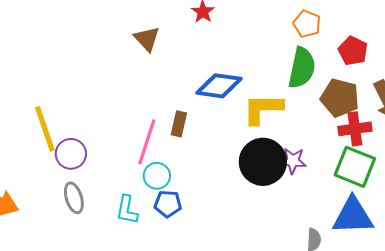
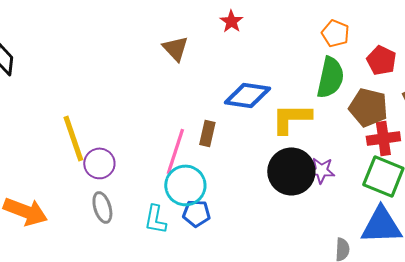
cyan circle: (157, 176) -> (185, 185), size x1.5

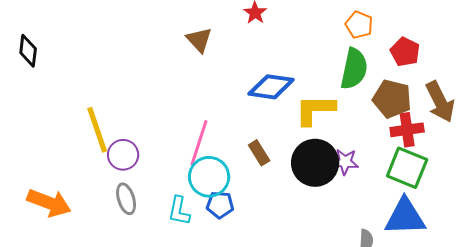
brown rectangle: (207, 133) -> (259, 153), moved, turned -45

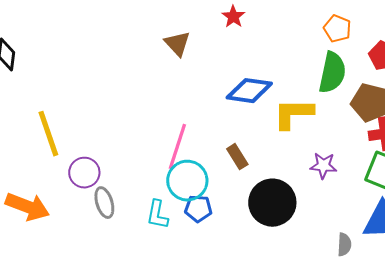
yellow line: (97, 130) -> (48, 134), moved
purple circle: (123, 155) -> (84, 173), moved
black circle: (315, 163) -> (272, 203), moved

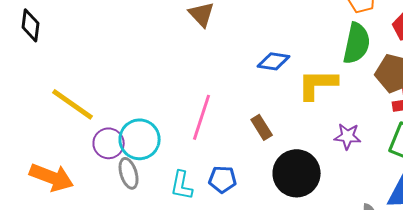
blue diamond: (249, 91) -> (274, 61), size x0.7
yellow line: (48, 134) -> (73, 104), turned -36
cyan circle: (187, 181) -> (140, 139), moved

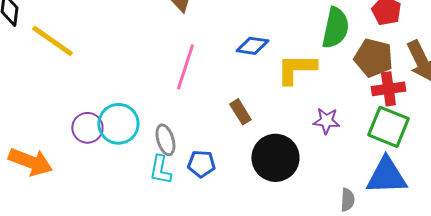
yellow line: (73, 104) -> (52, 41), moved
pink line: (202, 117) -> (185, 67), moved
gray ellipse: (129, 173) -> (165, 140), moved

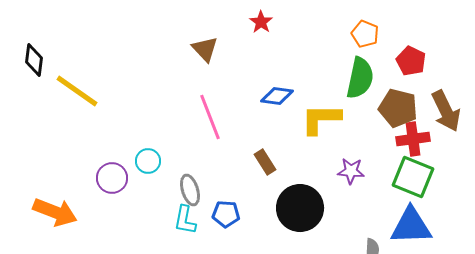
pink line: (185, 67) -> (210, 117), turned -39
cyan circle: (118, 124) -> (148, 161), moved, size x0.6

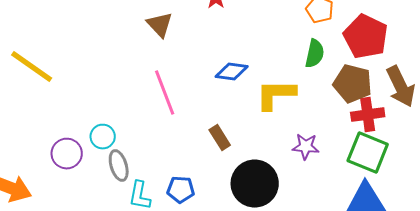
red pentagon: (411, 61) -> (366, 37), size x1.5
green semicircle: (360, 78) -> (315, 54), size x0.7
gray ellipse: (190, 190) -> (119, 166), moved

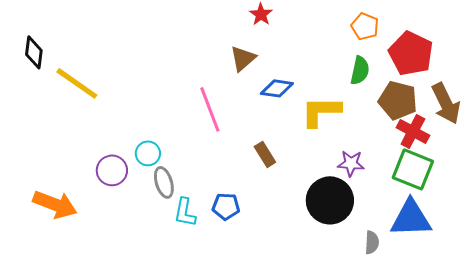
brown triangle: (160, 25) -> (243, 58), moved, turned 32
red cross: (368, 115) -> (413, 131), turned 36
black circle: (255, 184) -> (330, 200), moved

